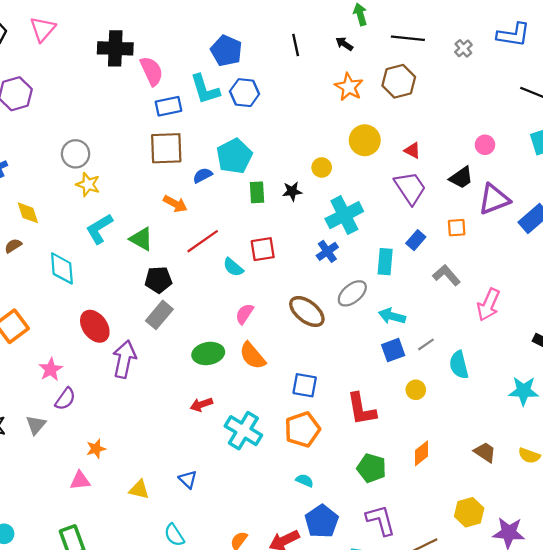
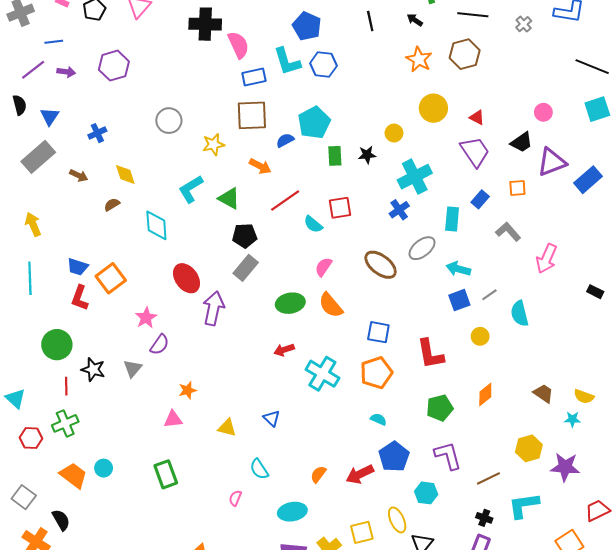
yellow star: (88, 184) -> (214, 144), moved, turned -30
cyan star: (524, 391) -> (572, 419), moved, size x0.6
green pentagon: (372, 468) -> (440, 408), turned -30

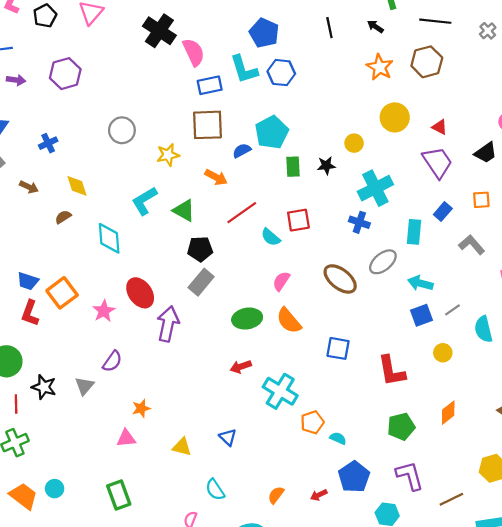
black cross: (205, 24) -> (159, 31), turned 32
blue cross: (399, 210) -> (359, 222), turned -36
pink star: (146, 318) -> (104, 311), moved
orange pentagon: (376, 373) -> (312, 422), moved, size x0.7
red arrow: (360, 474) -> (319, 495), size x0.6

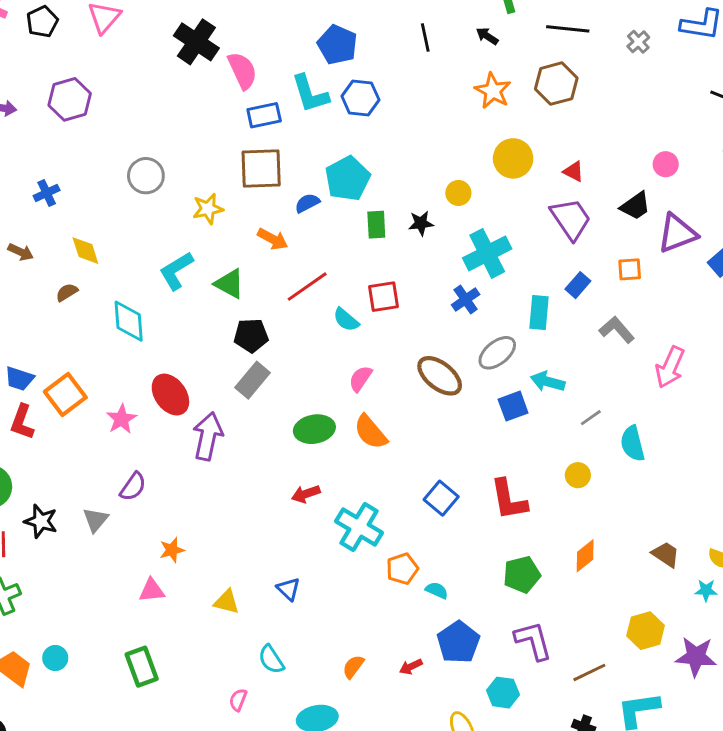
blue cross: (359, 222) -> (466, 300), turned 36
blue square: (421, 315) -> (513, 406), moved
blue square: (338, 348) -> (441, 498), moved, turned 30

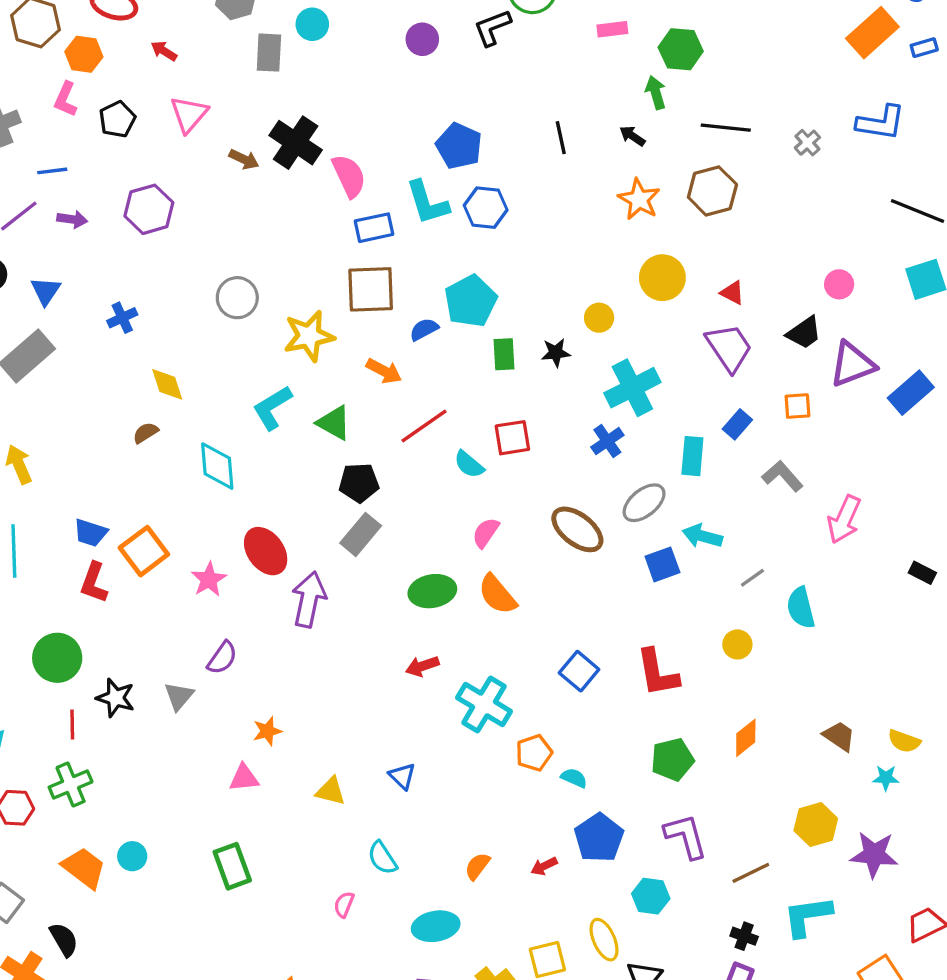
yellow star: (208, 209) -> (309, 336), size x1.4
brown arrow: (21, 252) -> (244, 159), moved

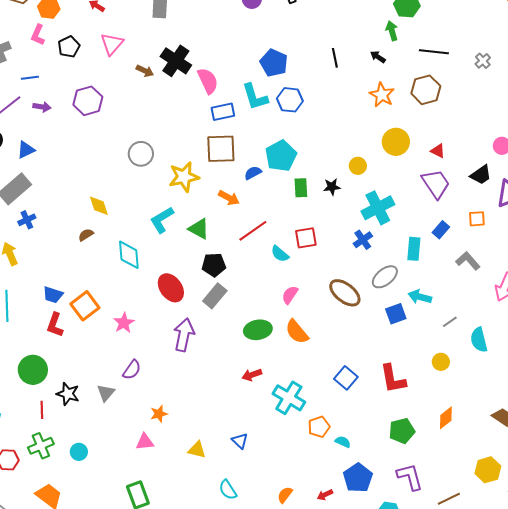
blue triangle: (46, 291) -> (26, 150), turned 30
blue cross: (122, 318) -> (27, 220), moved
red ellipse: (266, 551) -> (171, 288), moved
cyan circle: (132, 856) -> (79, 452), moved

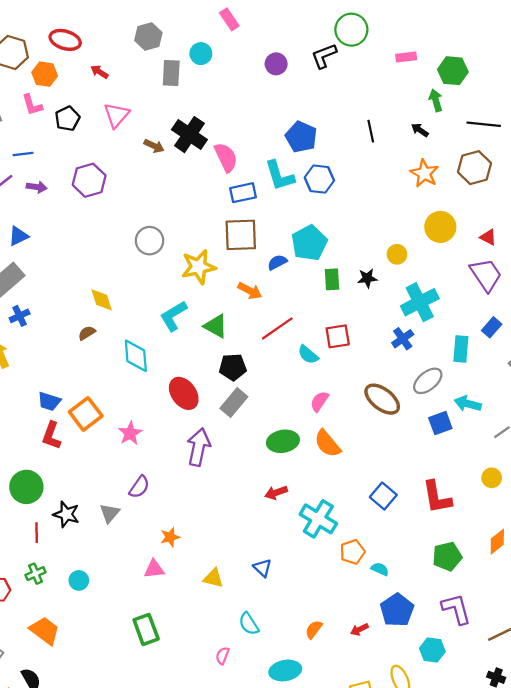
pink L-shape: (38, 35) -> (32, 105), turned -40
green cross: (41, 446) -> (36, 574), size x0.7

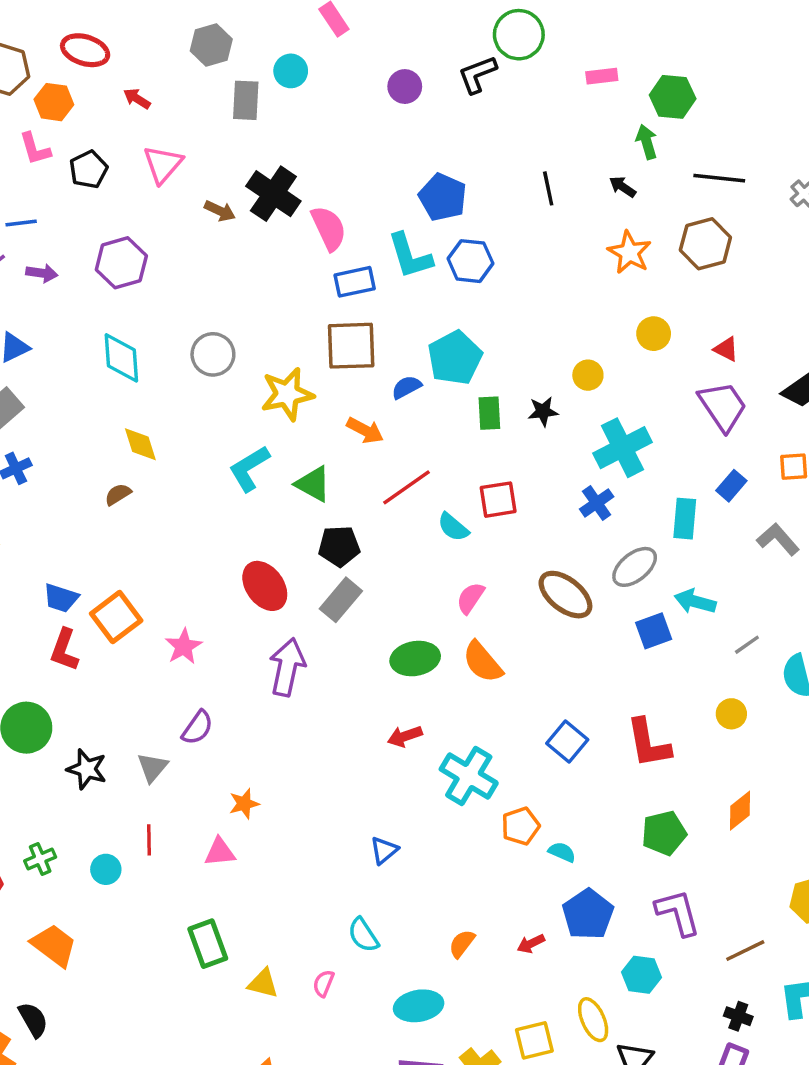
yellow circle: (440, 227) -> (654, 334), size x0.7
cyan diamond: (136, 356) -> (121, 358), moved
red line: (37, 533) -> (149, 840), moved
blue triangle: (262, 568) -> (384, 850), turned 36
yellow triangle: (213, 578) -> (263, 983), moved

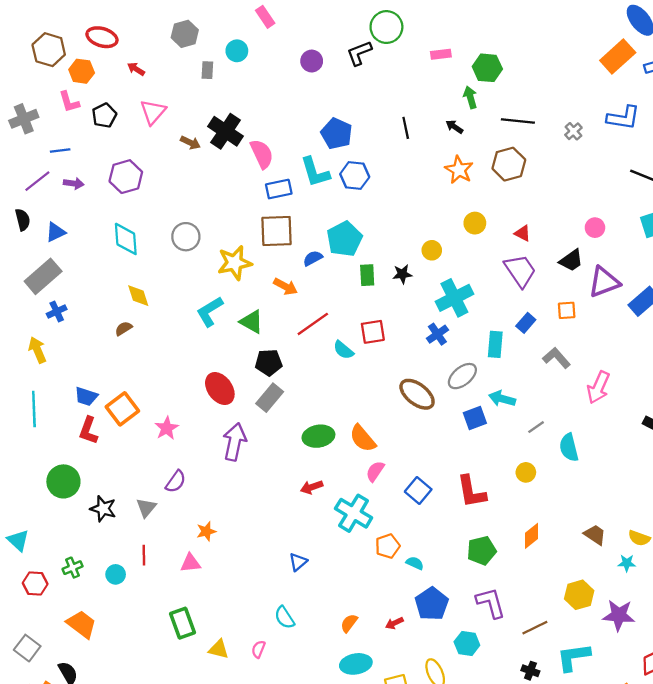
gray rectangle: (246, 100) -> (207, 70), size x0.7
pink semicircle: (470, 598) -> (375, 471), moved
cyan ellipse: (419, 1006) -> (356, 664), moved

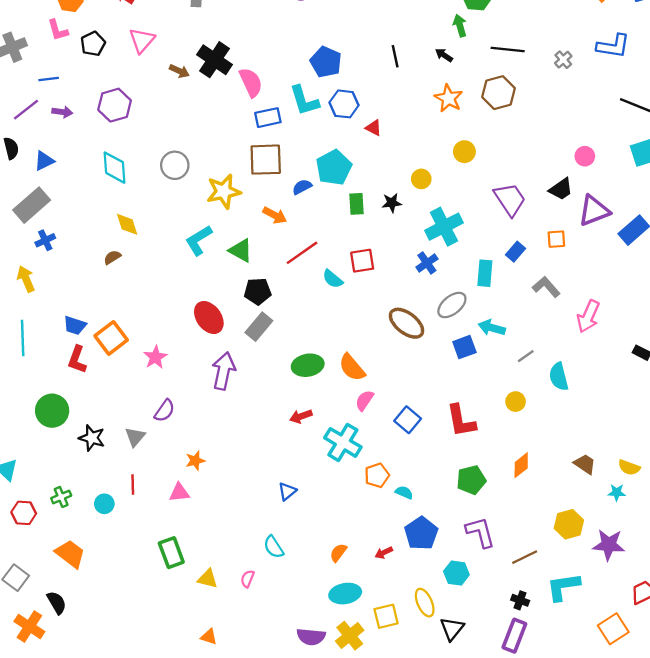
red triangle: (522, 233) -> (374, 128), moved

